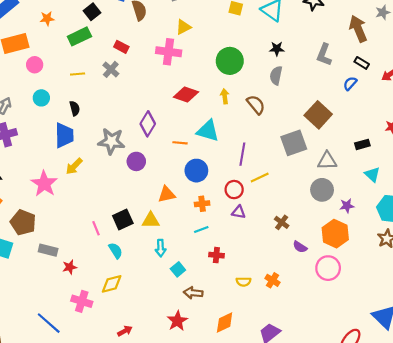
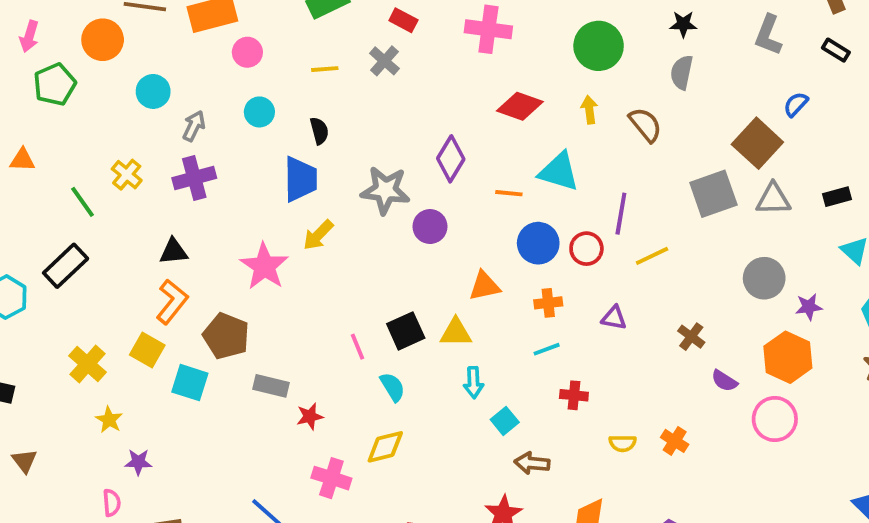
blue semicircle: (350, 83) -> (796, 104), moved
gray triangle: (327, 161) -> (773, 199), moved
red circle: (234, 190) -> (586, 249), moved

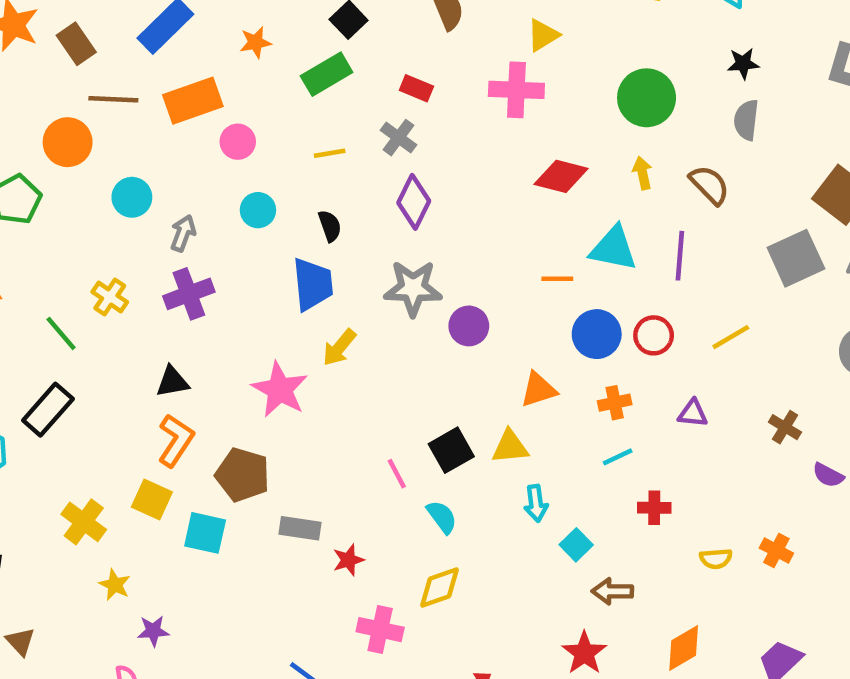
purple diamond: (451, 159) -> (414, 202), moved
purple line: (621, 214) -> (680, 256), moved

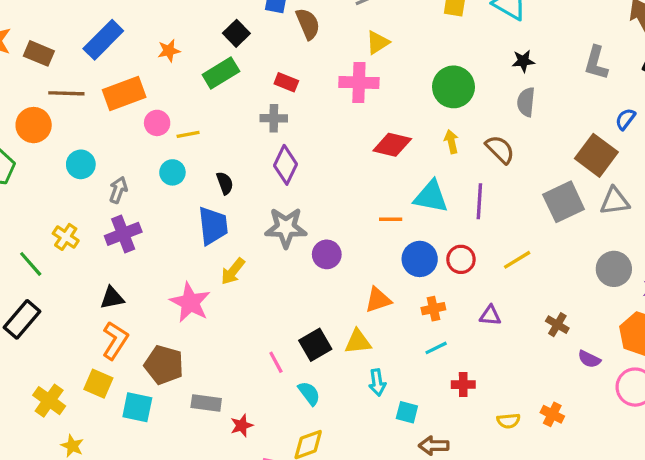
brown rectangle: (76, 44) -> (39, 53), turned -32
gray cross: (398, 138) -> (274, 118), turned -35
yellow line: (330, 153) -> (188, 134), moved
cyan square: (576, 545) -> (407, 412), turned -30

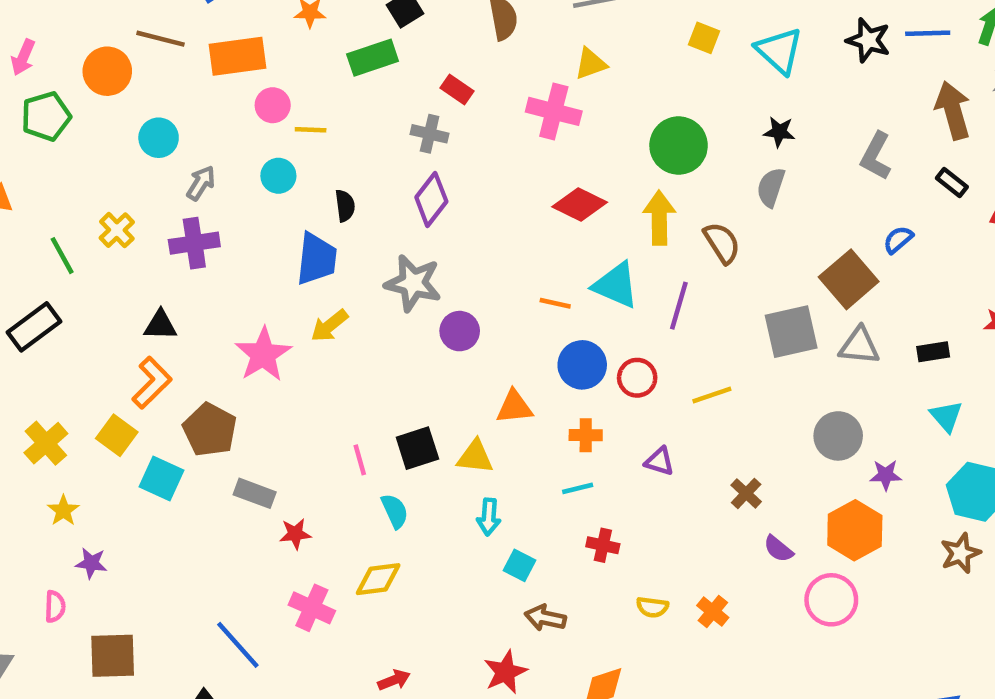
yellow arrow: (451, 142) -> (659, 218), size x1.6

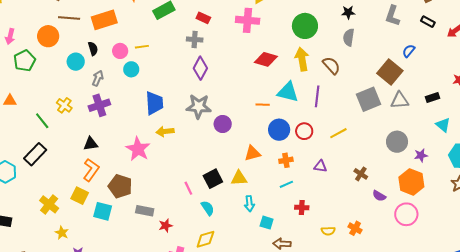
pink circle: (273, 105) -> (120, 51), moved
black semicircle: (345, 206) -> (93, 49), moved
yellow arrow: (329, 326) -> (165, 131), turned 42

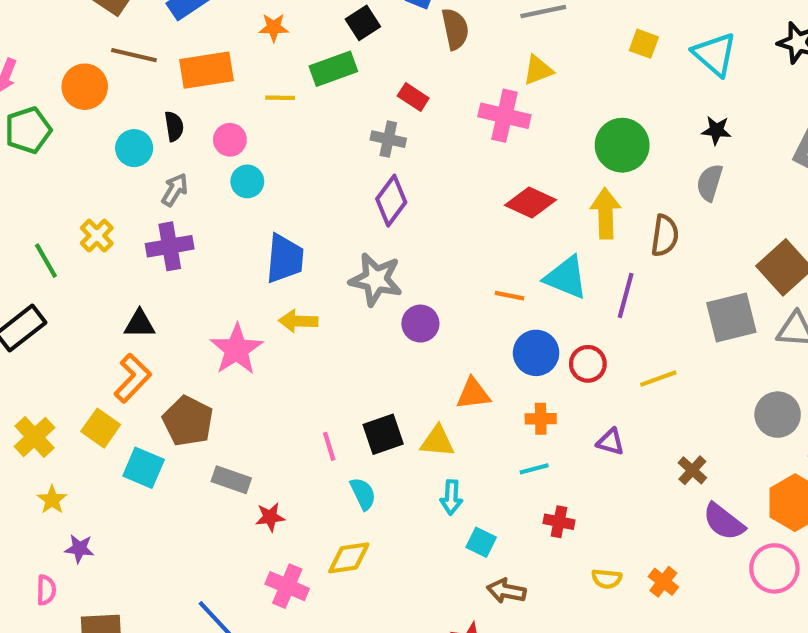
yellow line: (142, 47) -> (280, 98), moved
brown semicircle: (331, 65) -> (665, 236), turned 42
purple semicircle: (379, 196) -> (724, 522), size x1.5

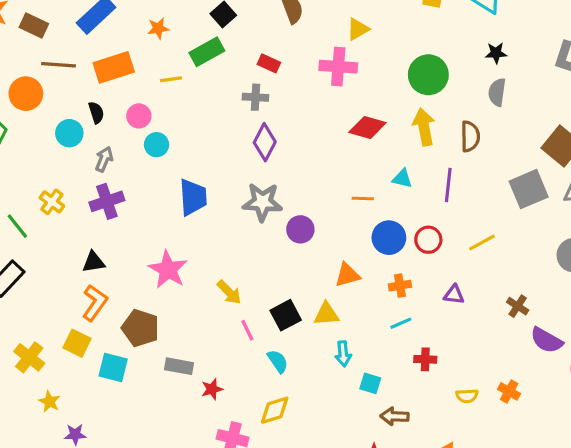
cyan triangle: (566, 277) -> (402, 179), size x0.6
yellow arrow: (298, 321) -> (229, 292), moved, turned -128

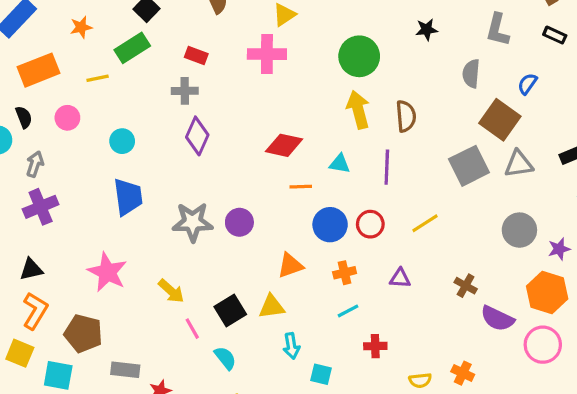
gray semicircle: (497, 92) -> (471, 74), moved
red diamond: (367, 127) -> (284, 145), moved
cyan circle: (156, 145) -> (122, 141), moved
gray star: (262, 202) -> (193, 222), moved

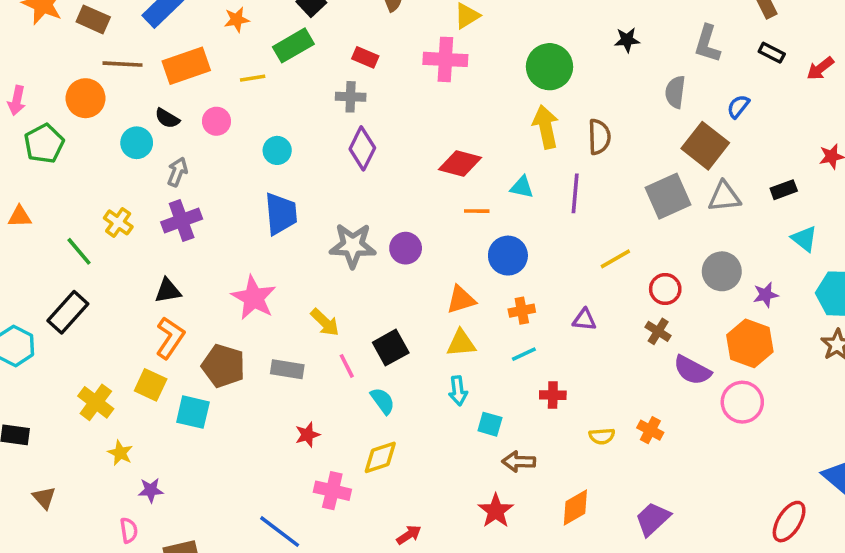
black semicircle: (24, 117) -> (167, 118), turned 140
red circle: (370, 224) -> (665, 289), moved
yellow triangle: (272, 307) -> (461, 343), moved
gray rectangle: (125, 370) -> (287, 369), moved

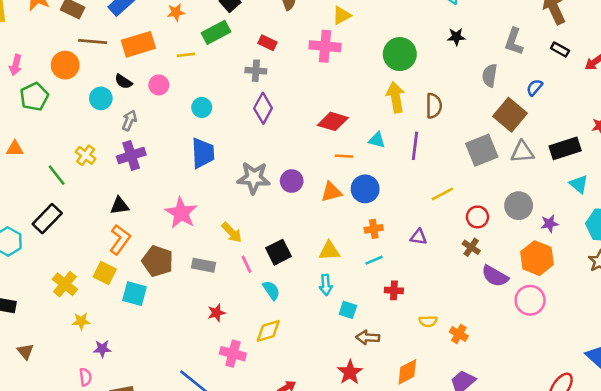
black rectangle: (784, 190) -> (565, 148), size x1.6
orange triangle: (461, 300) -> (331, 192), moved
orange cross: (650, 430) -> (459, 334), moved
yellow star: (120, 453) -> (81, 321), turned -30

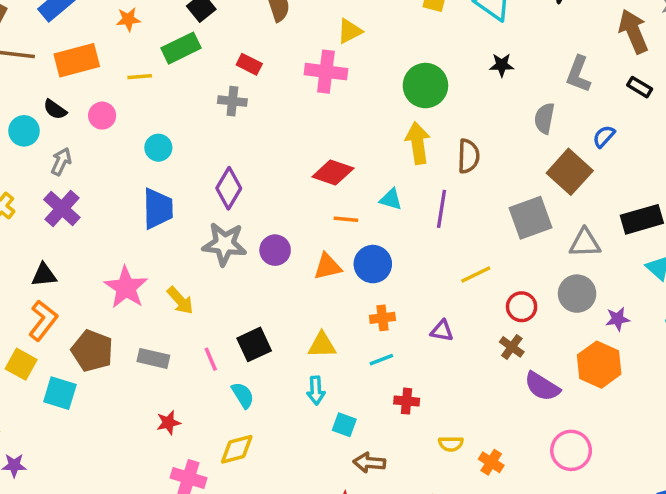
purple diamond: (263, 108) -> (229, 188), moved
gray triangle: (522, 152) -> (585, 243), moved
purple cross: (131, 156) -> (62, 209), turned -32
yellow arrow: (232, 232) -> (180, 301), moved
pink circle: (530, 300) -> (571, 450), moved

